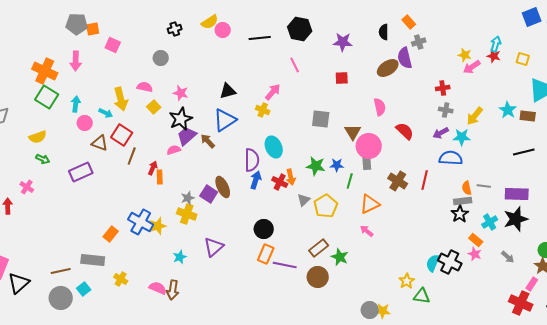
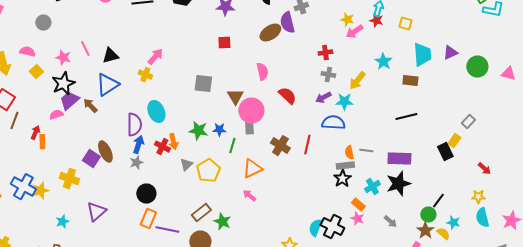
pink line: (295, 65) -> (85, 49), moved
cyan star: (508, 110) -> (383, 62), moved
gray star: (188, 198) -> (136, 163), moved

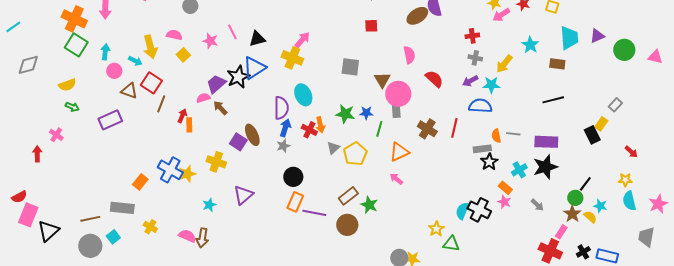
yellow cross: (145, 75) -> (292, 58), size x1.5
black star: (63, 84) -> (238, 77), moved
brown arrow: (90, 106) -> (220, 108), moved
gray rectangle: (345, 166) -> (482, 149), moved

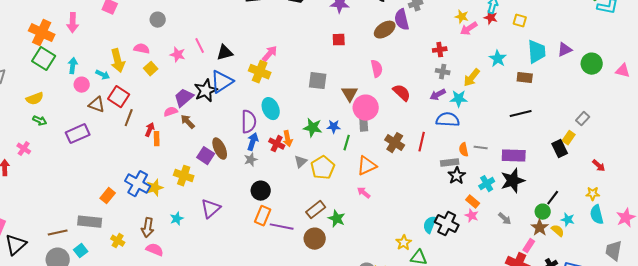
brown arrow: (202, 238) -> (148, 228), moved

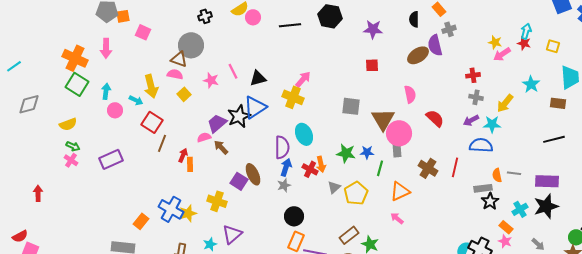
gray circle: (158, 20) -> (191, 45), size x1.6
brown triangle: (350, 94) -> (383, 119), size x1.4
brown triangle: (97, 105) -> (179, 59), moved
pink cross: (24, 149) -> (71, 160), moved
purple triangle: (211, 209) -> (232, 234), moved

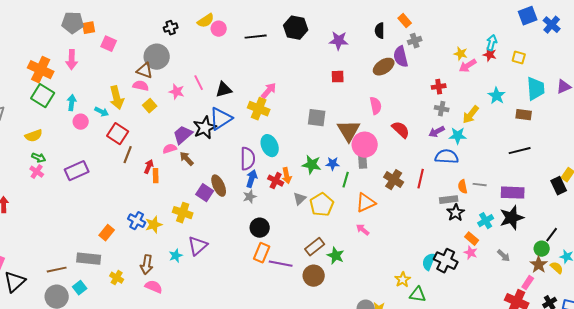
blue cross: (171, 209) -> (137, 221), size x0.7

